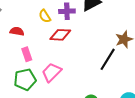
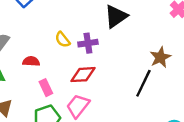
purple cross: (67, 11) -> (88, 43), moved
red diamond: (60, 35) -> (83, 75), moved

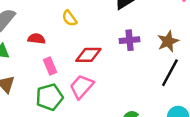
purple cross: (88, 43) -> (130, 40), moved
black line: (143, 83) -> (170, 73), moved

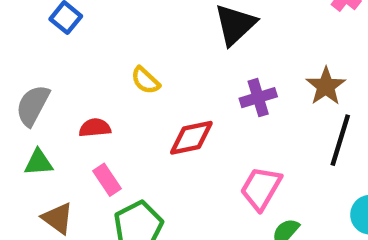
pink rectangle: (50, 66) -> (107, 180), moved
pink trapezoid: (82, 87) -> (261, 188), moved

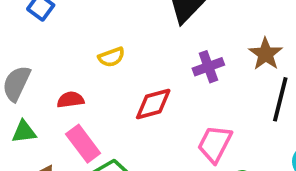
yellow semicircle: (145, 80) -> (111, 57), turned -60
pink rectangle: (107, 180) -> (83, 144), size x1.4

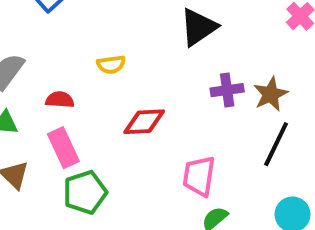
purple cross: (208, 67) -> (227, 90), moved
pink trapezoid: (215, 144) -> (199, 176), turned -30

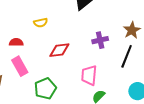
purple cross: (227, 90) -> (100, 40), moved
brown star: (271, 94) -> (132, 30), moved
green pentagon: (85, 192) -> (45, 89), moved

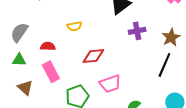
purple cross: (100, 40) -> (137, 31), moved
pink trapezoid: (89, 75) -> (110, 84), moved, turned -115

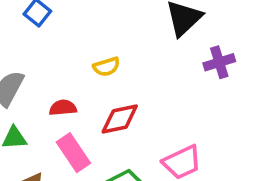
red diamond: (93, 56) -> (120, 119), moved

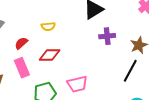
red semicircle: (63, 108) -> (21, 43), turned -48

